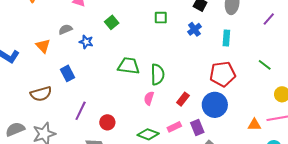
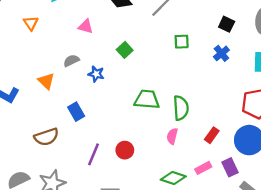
red circle: (107, 122) -> (125, 150), moved

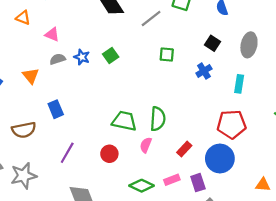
orange triangle: (31, 23) -> (23, 18), turned -42
pink triangle: (86, 26) -> (52, 34), moved
blue star: (96, 74) -> (82, 57), moved
green trapezoid: (147, 99) -> (124, 121), moved
red circle: (125, 150) -> (109, 154), moved

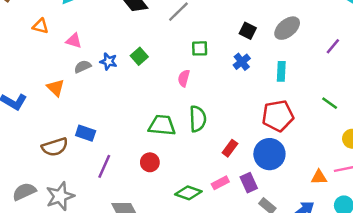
gray ellipse: (249, 45) -> (287, 28), turned 45
blue rectangle: (56, 109) -> (86, 133), moved, turned -42
pink semicircle: (146, 145) -> (184, 78), moved

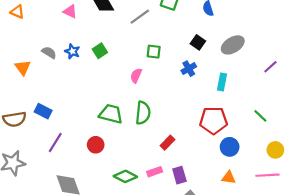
pink triangle: (74, 41) -> (70, 11), moved
gray semicircle: (83, 67) -> (49, 52), turned 48
blue circle: (269, 154) -> (230, 147), moved, size x0.7
orange triangle: (319, 177) -> (229, 178), moved

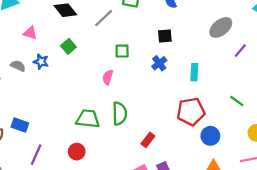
pink triangle: (70, 11) -> (30, 33), moved
black square: (198, 42) -> (165, 36), turned -32
gray ellipse: (233, 45) -> (221, 27), moved
green square: (100, 51) -> (68, 46), moved

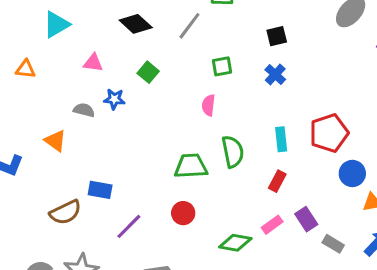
cyan rectangle: (194, 72) -> (281, 139), moved
blue circle: (210, 136) -> (352, 173), moved
purple line: (36, 155) -> (129, 226), turned 30

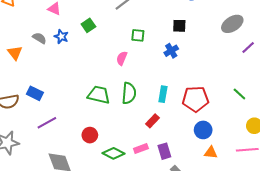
red circle: (183, 213) -> (90, 135), moved

